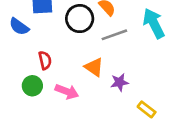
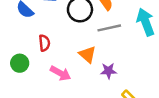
green circle: (32, 86) -> (20, 63), moved

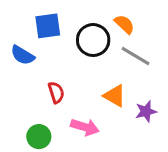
gray line: (109, 28) -> (136, 56), turned 55
green circle: (20, 63) -> (39, 137), moved

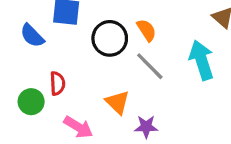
green circle: (39, 137) -> (31, 102), moved

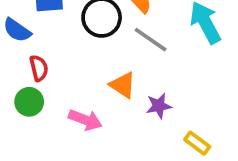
red semicircle: (57, 83) -> (39, 68), moved

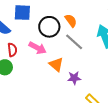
pink arrow: (85, 120) -> (38, 48), moved

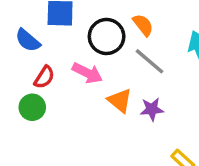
red semicircle: (12, 50) -> (44, 77), turned 40
purple star: (74, 78) -> (152, 109), moved

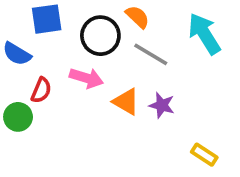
green circle: (32, 107) -> (18, 117), moved
purple star: (152, 109) -> (162, 105), turned 30

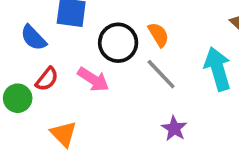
orange triangle: (126, 102) -> (64, 134), moved
purple star: (162, 105) -> (174, 128), moved

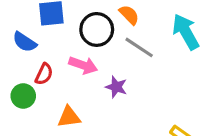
purple star: (174, 128) -> (116, 87), moved
orange triangle: (64, 134) -> (69, 117), turned -40

